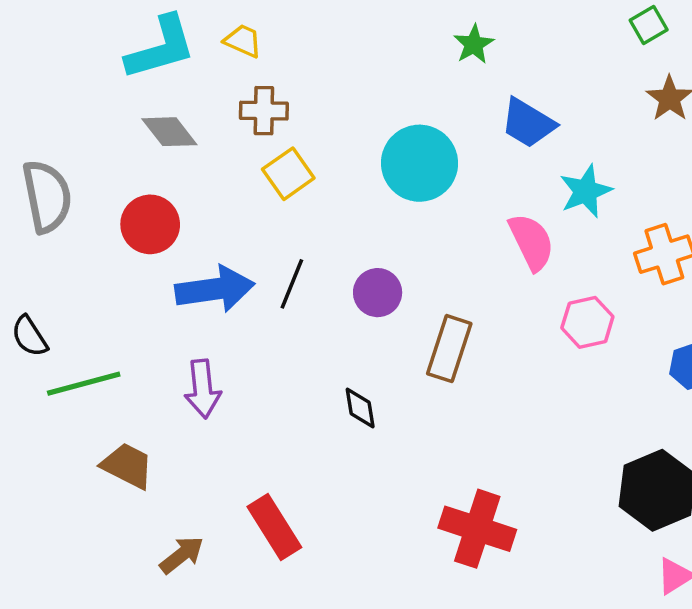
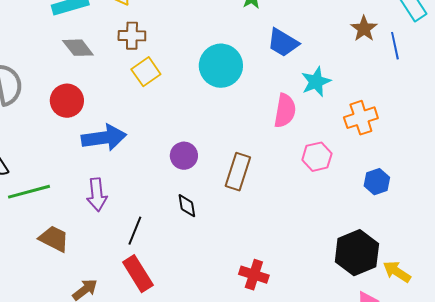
pink semicircle: (531, 242) -> (285, 111), turned 36
black line: (292, 284) -> (135, 231), moved
purple circle: (378, 293) -> (184, 156), moved
red cross: (477, 529) -> (254, 275), size x0.7

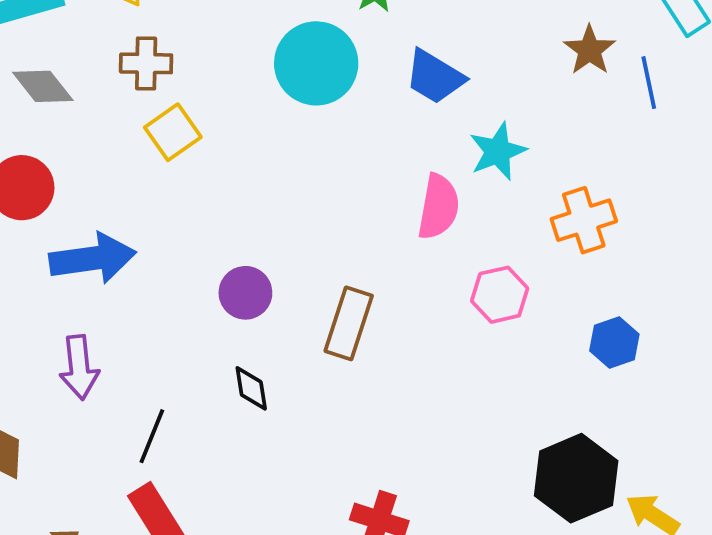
cyan circle: (221, 66) -> (316, 63), moved

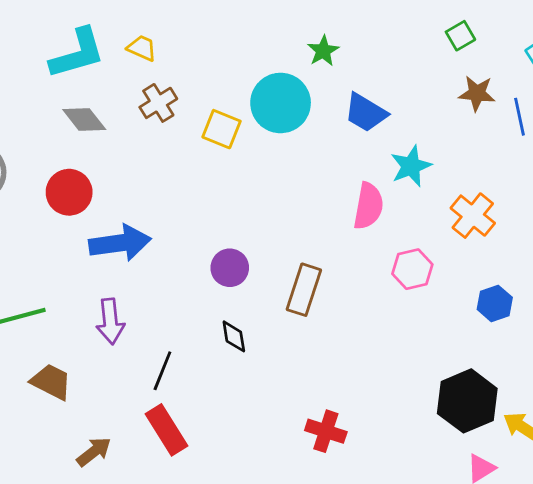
brown star: (590, 50) -> (477, 93), turned -30
brown cross: (146, 63) -> (158, 103), turned -33
yellow square: (173, 132) -> (222, 129), moved, turned -33
orange cross: (584, 220) -> (473, 216), turned -33

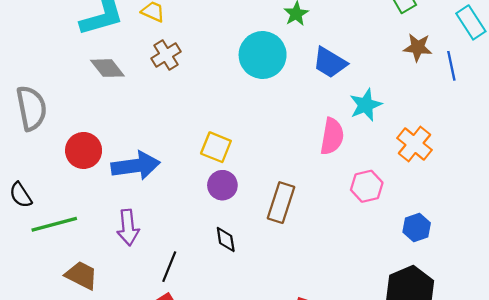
yellow square: (222, 129) -> (216, 147), moved
red circle: (69, 192) -> (84, 150), moved
blue hexagon: (495, 303) -> (417, 228), moved

